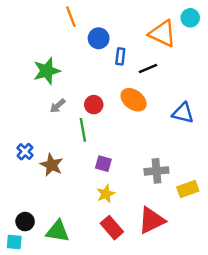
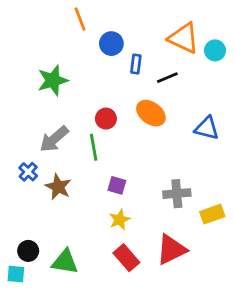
cyan circle: (190, 18) -> (215, 50), moved
gray arrow: (58, 106) -> (54, 139), moved, size x1.6

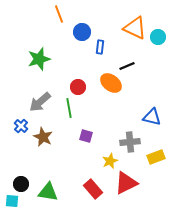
black line: (167, 78) -> (127, 66), moved
blue triangle: (207, 128) -> (152, 117), moved
yellow star: (120, 220) -> (110, 161), moved

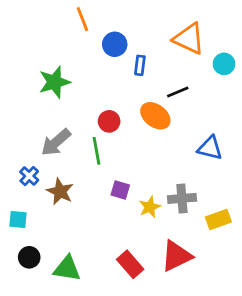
cyan circle: (158, 37) -> (224, 64), moved
blue triangle: (152, 117) -> (210, 148), moved
yellow star: (110, 161) -> (150, 207), moved
cyan square: (12, 201) -> (18, 219), moved

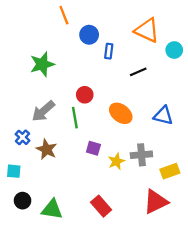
orange ellipse: (155, 116) -> (121, 113), moved
red triangle: (176, 256) -> (156, 202), moved

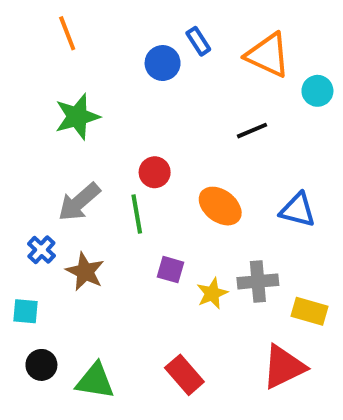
orange line: (64, 15) -> (67, 33), moved
blue rectangle: (109, 51) -> (198, 41), moved, turned -40
yellow rectangle: (170, 171) -> (310, 311), turned 36

